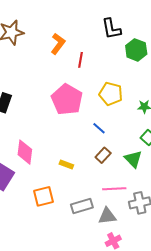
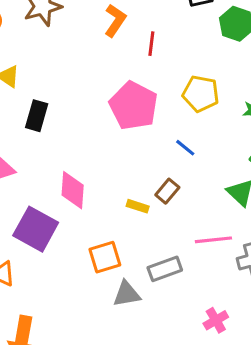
brown rectangle: (103, 155) -> (167, 191), moved
gray triangle: (107, 216) -> (127, 294), moved

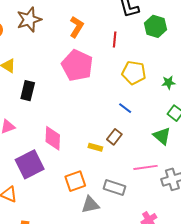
red line: (151, 44) -> (115, 39), moved
pink pentagon: (133, 106) -> (77, 65), moved
purple square: (36, 229) -> (30, 164), turned 36
gray rectangle: (165, 269) -> (115, 187), turned 40

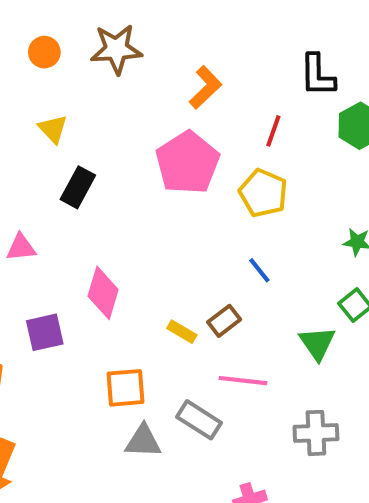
yellow pentagon: (134, 73) -> (263, 193), moved
purple square: (30, 164) -> (45, 332), size x0.7
pink line: (145, 167) -> (243, 381), moved

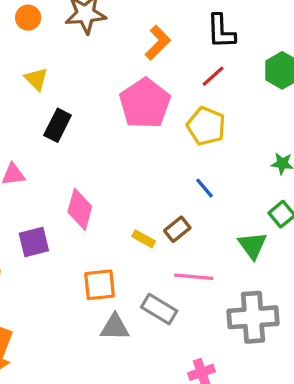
black L-shape: (317, 75) -> (221, 31), moved
red line: (273, 131) -> (213, 76), turned 30
gray cross: (316, 433) -> (253, 317), size x1.4

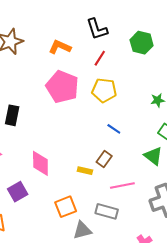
orange L-shape: (158, 43) -> (60, 47), turned -95

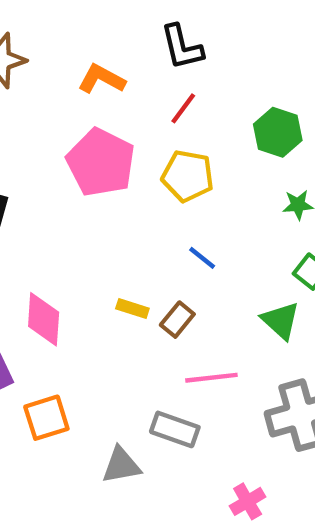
green hexagon: (142, 43) -> (278, 132), moved
yellow rectangle: (85, 171) -> (132, 309), moved
orange square: (66, 207) -> (46, 418), moved

